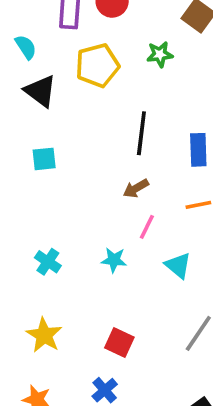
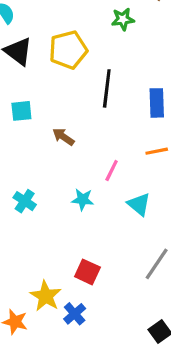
yellow pentagon: (97, 65) -> (68, 50), moved
brown arrow: (136, 188) -> (63, 137), moved, turned 65
yellow star: (44, 335) -> (46, 296), moved

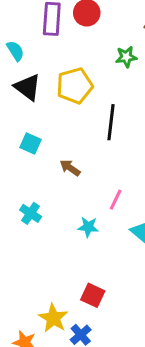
cyan square: (21, 111) -> (31, 143), turned 30
cyan cross: (25, 201) -> (31, 213), moved

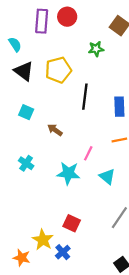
cyan star: (88, 227) -> (68, 173), size x1.5

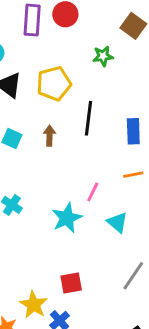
brown arrow: (55, 130) -> (49, 136), moved, turned 56
cyan star: (68, 173) -> (67, 218), turned -30
red square: (72, 223) -> (71, 283), turned -35

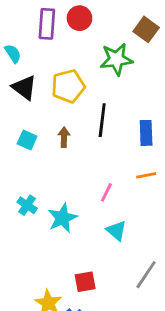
green star: (103, 56) -> (116, 59), size x1.6
cyan star: (67, 218) -> (62, 218), moved
cyan triangle: (117, 222) -> (116, 231), moved

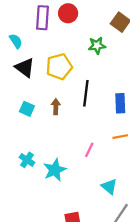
green star: (116, 59) -> (97, 45), size x0.7
cyan triangle: (116, 231) -> (109, 187), moved

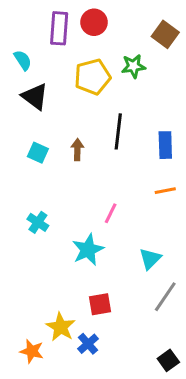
yellow pentagon: (59, 67) -> (92, 77), moved
pink line: (89, 150) -> (111, 213), moved
cyan star: (55, 170) -> (88, 250), moved
cyan triangle: (109, 187) -> (150, 259), turned 35

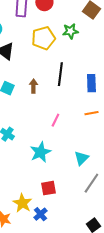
pink line: (111, 213) -> (55, 120), moved

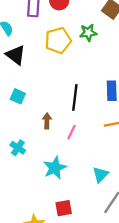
black line: (60, 74) -> (75, 97), moved
brown arrow: (33, 86) -> (47, 121), moved

